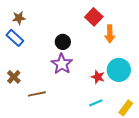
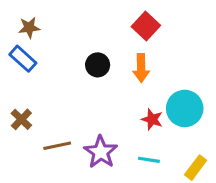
orange arrow: (110, 34) -> (141, 68), moved
purple star: (62, 64) -> (101, 152), moved
cyan line: (96, 103) -> (149, 160), turned 32

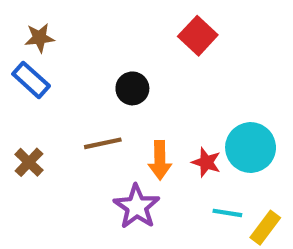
orange arrow: (141, 68) -> (160, 160), moved
brown line: (57, 146) -> (103, 143), moved
cyan line: (149, 160) -> (227, 213), moved

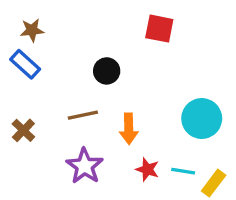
red square: (198, 36) -> (159, 29), turned -32
red star: (206, 162) -> (147, 169), moved
purple star: (137, 207) -> (85, 166), moved

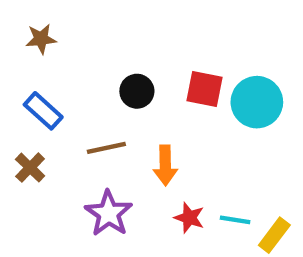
red square: (159, 29) -> (205, 89), moved
blue rectangle: (25, 64) -> (43, 111), moved
cyan circle: (202, 119) -> (257, 102), moved

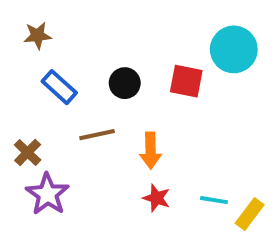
cyan circle: (257, 102) -> (234, 49), moved
blue rectangle: (43, 111) -> (59, 87), moved
purple star: (109, 213) -> (47, 194), moved
red star: (189, 218) -> (156, 198), moved

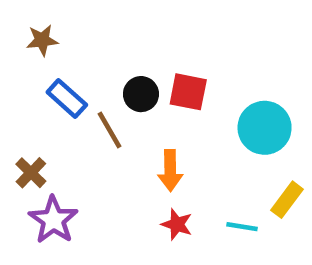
cyan circle: (234, 49) -> (265, 128), moved
red square: (186, 81) -> (188, 92), moved
brown line: (97, 135) -> (110, 130), moved, turned 72
yellow rectangle: (250, 214) -> (287, 200), moved

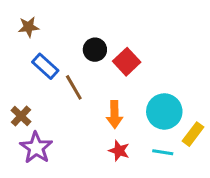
red square: (188, 92) -> (127, 62), turned 36
black circle: (141, 94) -> (95, 50), moved
cyan circle: (265, 128) -> (164, 111), moved

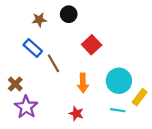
brown star: (29, 27) -> (39, 20), moved
black circle: (95, 50) -> (69, 14), moved
red star: (119, 151) -> (76, 113), moved

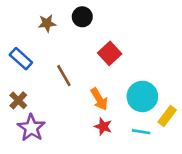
blue rectangle: (33, 48) -> (21, 59), moved
orange arrow: (83, 83) -> (99, 99), turned -30
red star: (76, 113) -> (103, 126), moved

